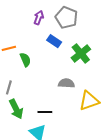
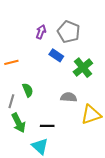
green semicircle: (25, 60) -> (28, 90), moved

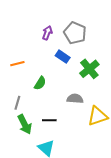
green semicircle: (28, 90) -> (40, 83), moved, turned 56
black line: (47, 126) -> (49, 120), moved

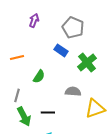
purple arrow: (47, 33) -> (34, 20), moved

